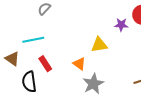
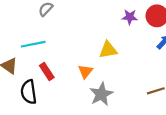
purple star: (121, 25) -> (130, 17), moved
orange triangle: (79, 64) -> (85, 71), turned 32

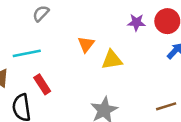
orange triangle: (85, 71) -> (86, 44), moved

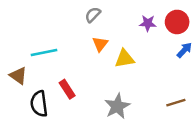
gray semicircle: (41, 13) -> (93, 15), moved
red rectangle: (42, 84) -> (67, 89), moved

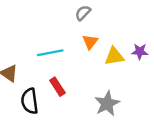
purple star: (148, 23) -> (140, 52), moved
cyan line: (44, 53) -> (50, 53), moved

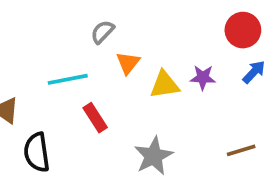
gray semicircle: (83, 13) -> (102, 32), moved
red rectangle: (57, 87) -> (95, 118), moved

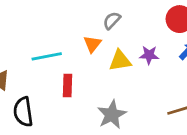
gray semicircle: (102, 32) -> (112, 20), moved
red rectangle: (95, 118) -> (67, 86), turned 35

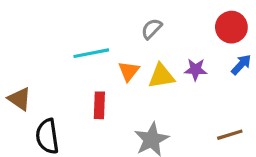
orange triangle: (92, 44) -> (129, 71), moved
cyan line: (47, 56) -> (91, 53), moved

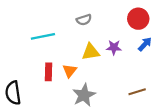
gray semicircle: (152, 29) -> (84, 20), turned -152
orange triangle: (129, 71) -> (70, 71), moved

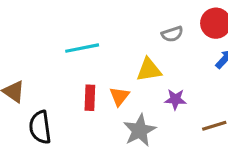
gray semicircle: (84, 20) -> (172, 34), moved
purple star: (114, 47) -> (175, 99), moved

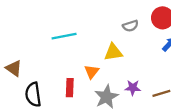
red rectangle: (90, 98) -> (70, 88), moved
purple star: (175, 99) -> (133, 88), moved

